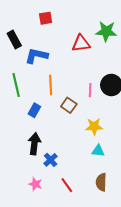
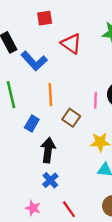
red triangle: (81, 44) -> (71, 44), moved, turned 42
blue L-shape: (36, 56) -> (34, 61), turned -145
black arrow: (34, 144) -> (48, 150), moved

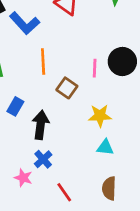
blue rectangle: (32, 124) -> (15, 106), moved
pink star: (33, 208) -> (23, 178), moved

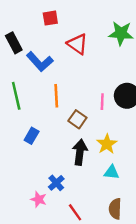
yellow star: (100, 116) -> (107, 144), turned -30
black arrow: (40, 125) -> (80, 152), moved

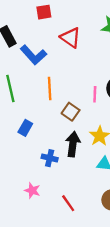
blue cross: (56, 183) -> (50, 158), moved, turned -35

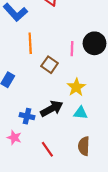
black arrow: (73, 144) -> (52, 109), moved, turned 55
blue cross: (50, 158) -> (27, 116), moved

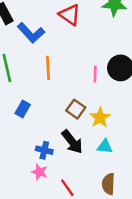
brown square: (50, 65) -> (76, 109), moved
black arrow: (52, 109) -> (72, 142), turned 80
pink star: (14, 138) -> (39, 172), moved

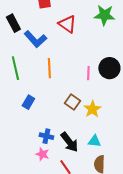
black arrow: (72, 142) -> (69, 142), moved
cyan triangle: (105, 147) -> (94, 141), moved

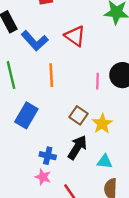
red triangle: (67, 24) -> (75, 36), moved
blue rectangle: (28, 102) -> (26, 115), size x1.5
black arrow: (69, 142) -> (77, 147), moved, turned -110

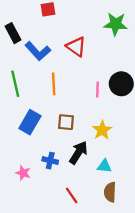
brown square: (79, 115) -> (66, 122), moved, turned -30
pink star: (43, 177) -> (23, 173), moved

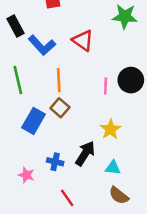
brown square: (66, 122) -> (60, 108), moved, turned 36
brown semicircle: (110, 192) -> (119, 195), turned -54
red line: (72, 195) -> (67, 198), moved

